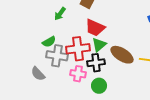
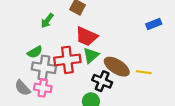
black cross: (96, 63) -> (102, 81), moved, turned 30
pink cross: (78, 74) -> (43, 88), moved

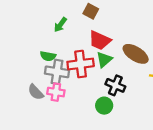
green semicircle: (35, 52) -> (48, 56), turned 40
brown ellipse: (117, 67) -> (136, 54), moved

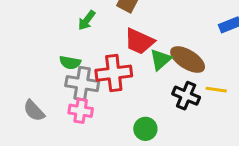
green triangle: (104, 60) -> (160, 59), moved
black cross: (115, 85) -> (186, 96), moved
gray semicircle: (36, 92) -> (34, 111), moved

